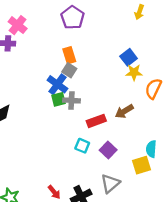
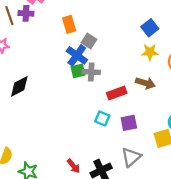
orange rectangle: (69, 55) -> (69, 24), moved
yellow star: (134, 72) -> (150, 52), moved
brown arrow: (124, 111) -> (145, 83), turned -132
purple square: (108, 150) -> (129, 123), turned 35

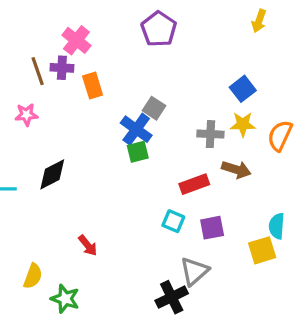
orange rectangle: (69, 24) -> (93, 86), moved
gray cross: (91, 72) -> (210, 134), moved
gray triangle: (131, 157) -> (194, 271), moved
red arrow: (74, 166) -> (88, 245), moved

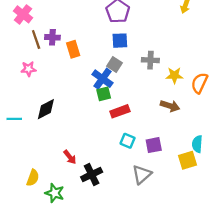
pink cross: (76, 40) -> (23, 14), moved
blue square: (243, 89) -> (120, 41), moved, turned 35
gray cross: (210, 134) -> (150, 60), moved
red rectangle: (194, 184) -> (120, 111), moved
black cross: (172, 297) -> (92, 174), moved

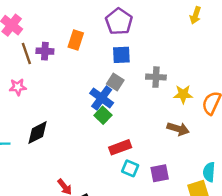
orange rectangle: (73, 49) -> (76, 40), moved, turned 35
green square: (104, 94) -> (103, 115), turned -32
red rectangle: (120, 111) -> (120, 147), moved

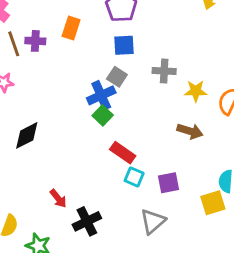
blue cross: (102, 98) -> (101, 95), turned 30
red rectangle: (120, 147) -> (123, 153), turned 55

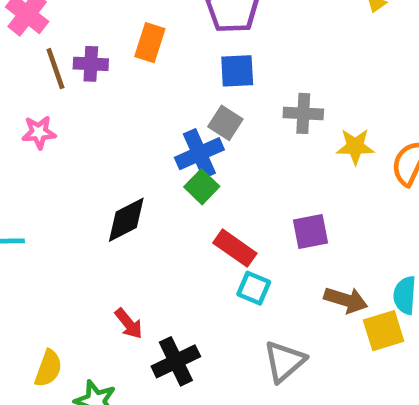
brown arrow: (190, 131) -> (346, 300), moved
black diamond: (27, 135) -> (126, 220), moved
purple square: (168, 183) -> (310, 231), moved

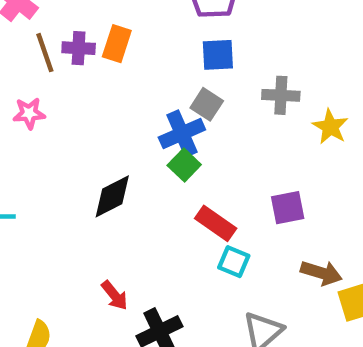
orange rectangle: (150, 43) -> (117, 44), moved
yellow star: (355, 147) -> (330, 127), turned 30

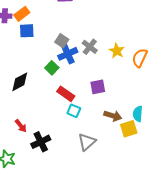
orange rectangle: (117, 44) -> (22, 14), turned 35
blue square: (218, 55) -> (27, 31), moved
gray cross: (281, 95) -> (90, 47), moved, turned 35
blue cross: (182, 134) -> (68, 54), moved

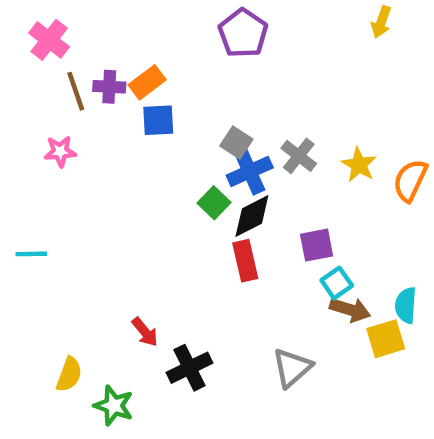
black diamond: (20, 82) -> (252, 216), moved
red rectangle: (66, 94) -> (245, 261), turned 42
cyan square: (74, 111) -> (337, 283), moved, turned 32

